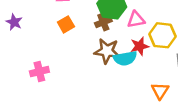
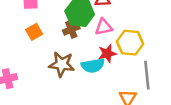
brown star: (107, 51) -> (62, 64), moved

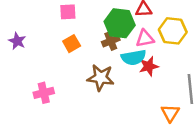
yellow hexagon: (130, 43) -> (173, 31), moved
cyan semicircle: (93, 65) -> (134, 57), moved

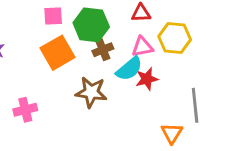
green hexagon: (120, 23) -> (91, 25), moved
orange square: (72, 44) -> (57, 53), size x1.6
cyan semicircle: (134, 57) -> (129, 69), turned -30

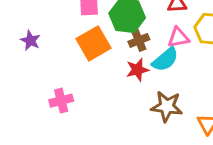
red star: (147, 79) -> (137, 70), moved
brown star: (91, 92) -> (167, 106), moved

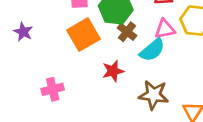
brown cross: (139, 40) -> (127, 32), turned -30
red star: (137, 70) -> (113, 71), moved

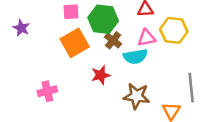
purple star: (23, 32) -> (21, 28), moved
cyan semicircle: (152, 50) -> (135, 56), turned 30

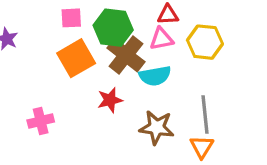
pink triangle: (147, 38) -> (161, 39), moved
brown cross: (113, 40) -> (126, 55), size x1.6
gray line: (191, 87) -> (205, 115), moved

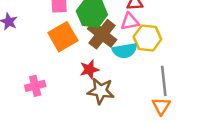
yellow hexagon: (205, 42) -> (147, 38), moved
brown star: (157, 127) -> (101, 91), moved

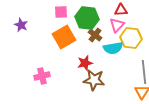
pink triangle: (130, 22) -> (117, 25), turned -35
brown cross: (102, 34) -> (95, 35), size x0.6

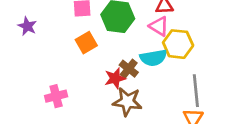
pink triangle: (117, 25) -> (159, 26), turned -42
brown cross: (95, 35) -> (129, 69), moved
orange square: (64, 37) -> (86, 43), size x0.7

